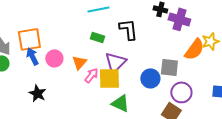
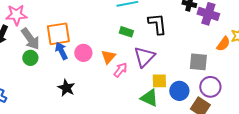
orange semicircle: (194, 49) -> (223, 44), size x0.7
yellow square: (109, 78) -> (159, 81), moved, size x0.7
blue circle: (150, 78) -> (179, 91), moved

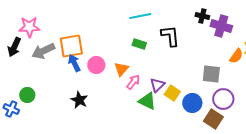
gray arrow: (30, 39) -> (43, 51), turned 100
purple triangle: (144, 57) -> (157, 85), moved, size x0.7
green circle: (30, 58) -> (27, 95), moved
yellow square: (159, 81) -> (172, 93), turned 35
green triangle: (149, 98) -> (147, 101), moved

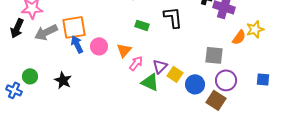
black star: (79, 100) -> (63, 80), moved

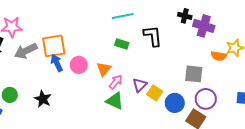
orange semicircle: (239, 37) -> (219, 56), turned 63
green triangle: (150, 82) -> (115, 101), moved

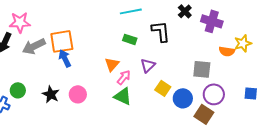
black cross: (185, 16) -> (185, 11), moved, turned 32
pink circle: (79, 65) -> (78, 94), moved
purple triangle: (140, 85) -> (148, 65), moved

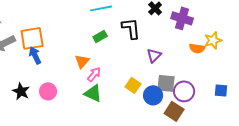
green rectangle: (130, 39) -> (100, 36), turned -48
purple triangle: (148, 65) -> (154, 55), moved
gray square: (202, 69) -> (166, 83), moved

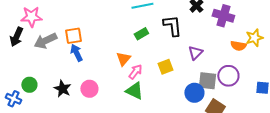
orange square: (32, 38) -> (73, 36), size x0.7
yellow square: (133, 85) -> (165, 67), moved, turned 35
purple circle: (184, 91) -> (228, 76), moved

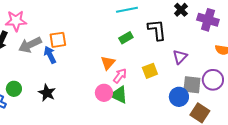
blue arrow: (76, 53) -> (50, 55), moved
pink circle: (89, 89) -> (104, 93), moved

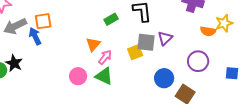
gray square: (192, 85) -> (146, 42), moved
black star: (47, 93) -> (14, 63), moved
pink circle: (104, 93) -> (78, 76), moved

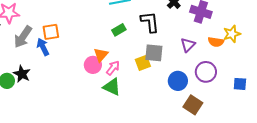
gray arrow: (15, 26) -> (23, 37), turned -30
purple triangle: (165, 38) -> (188, 45), moved
pink circle: (78, 76) -> (93, 65), moved
blue circle: (164, 78) -> (178, 81), moved

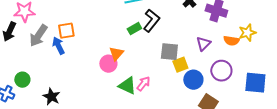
black L-shape: (150, 22) -> (151, 21), moved, turned 45
yellow square: (143, 63) -> (180, 65), moved
pink arrow: (113, 68) -> (143, 84), moved
black star: (22, 74) -> (51, 97), moved
blue square: (240, 84) -> (255, 83), size x1.6

